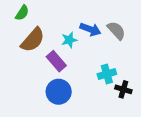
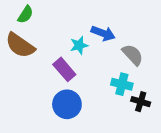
gray semicircle: (116, 30) -> (133, 55), moved
brown semicircle: (33, 40) -> (20, 45), moved, turned 84
cyan cross: (107, 74) -> (122, 84), turned 30

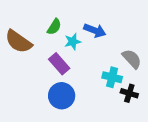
green semicircle: (25, 15) -> (54, 27), moved
gray semicircle: (133, 55) -> (132, 59), moved

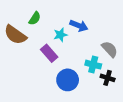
green semicircle: (54, 27) -> (35, 18), moved
blue circle: (62, 96) -> (68, 80), moved

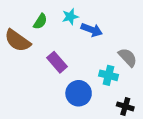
cyan star: (60, 35) -> (70, 17), moved
black cross: (108, 78) -> (125, 106), moved

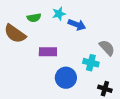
green semicircle: (40, 21) -> (34, 18), turned 48
purple rectangle: (57, 62) -> (48, 52), turned -48

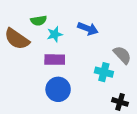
cyan star: (59, 14) -> (55, 34), moved
blue circle: (66, 78) -> (58, 89), moved

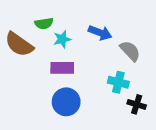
gray semicircle: (122, 55) -> (130, 51), moved
black cross: (120, 102) -> (137, 104), moved

